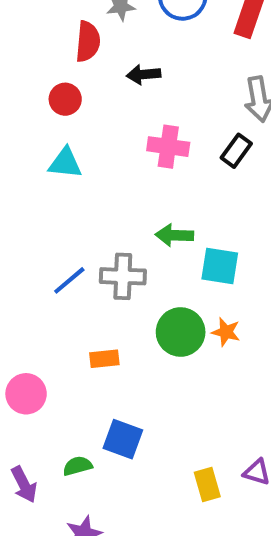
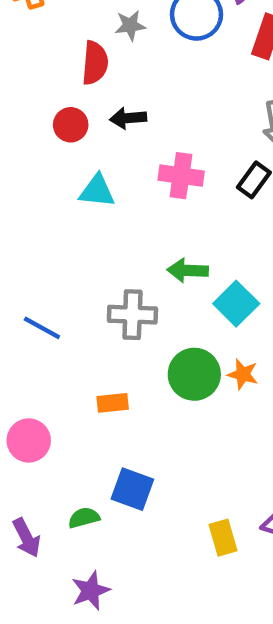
black arrow: (143, 74) -> (128, 118), moved
cyan triangle: (65, 163) -> (97, 191), moved
cyan square: (220, 266) -> (236, 304), turned 36
blue line: (69, 280) -> (42, 328), moved, turned 69

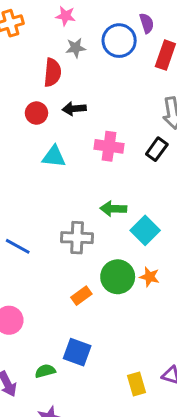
orange rectangle: (113, 403) -> (81, 296), moved, turned -30

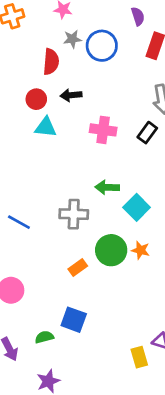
blue circle: (119, 41) -> (102, 46), moved
cyan triangle: (54, 156) -> (46, 127), moved
yellow rectangle: (136, 384) -> (139, 357), moved

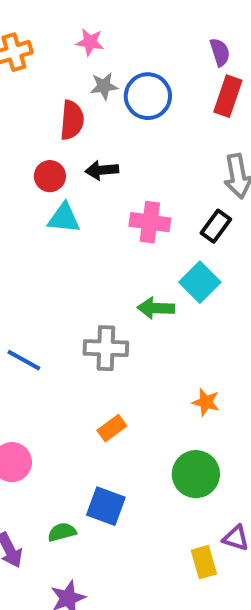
purple semicircle: (138, 16) -> (220, 52), moved
cyan square: (137, 207) -> (200, 282), moved
green circle: (111, 250) -> (196, 474), moved

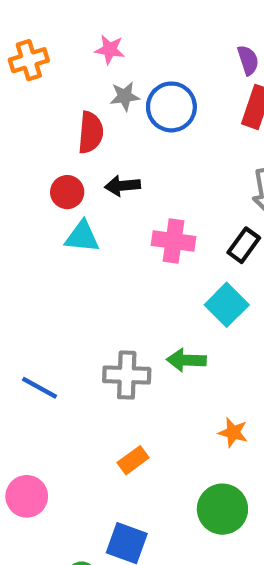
green arrow: (156, 308) -> (186, 360), moved

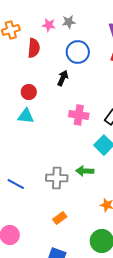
gray star: (125, 96) -> (69, 22), moved
red semicircle: (91, 132) -> (34, 48), moved
black arrow: (122, 186) -> (63, 78), moved, turned 119
cyan triangle: (82, 237) -> (26, 116), moved

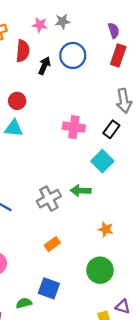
black arrow: (63, 78) -> (44, 66), moved
gray cross: (57, 178) -> (49, 199), turned -30

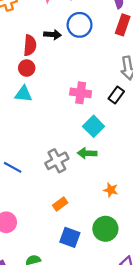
red semicircle: (23, 51) -> (30, 45), moved
black arrow: (44, 66) -> (53, 35), turned 70
cyan square: (102, 161) -> (94, 126), moved
blue square: (49, 288) -> (70, 237), moved

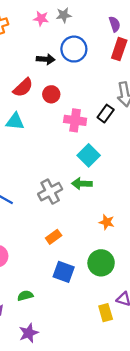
red semicircle: (30, 45) -> (23, 88), moved, turned 42
red circle: (27, 68) -> (51, 94), moved
black rectangle: (116, 95) -> (106, 114), moved

